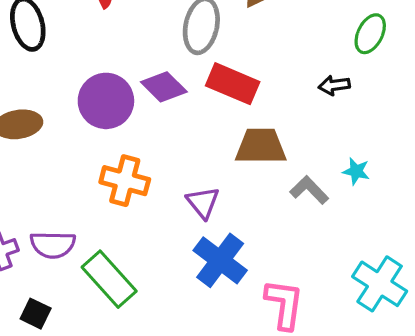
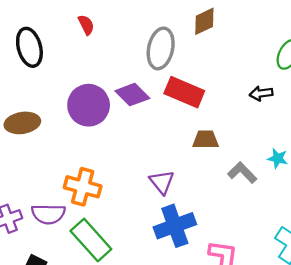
brown trapezoid: (261, 146) -> (206, 139), size x0.7
orange cross: (125, 181) -> (83, 187), moved
blue cross: (220, 260) -> (175, 226), turned 33

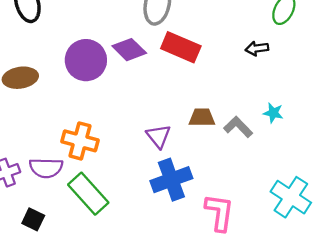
brown trapezoid: (206, 139) -> (202, 118), moved

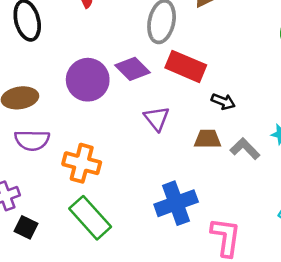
black arrow: (257, 48) -> (223, 101), moved, turned -150
purple triangle: (159, 136) -> (157, 118), moved
purple semicircle: (46, 168) -> (32, 140), moved
black square: (33, 219) -> (26, 227), moved

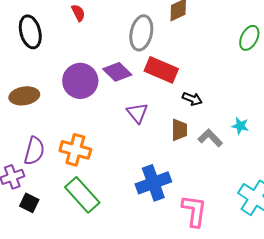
brown trapezoid: (208, 139) -> (179, 130), turned 90
purple semicircle: (32, 140) -> (34, 151), moved, turned -76

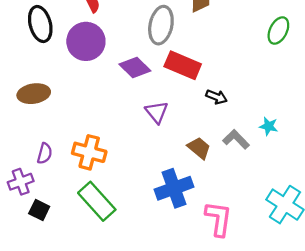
purple circle: (80, 81) -> (86, 41), moved
brown trapezoid: (179, 130) -> (199, 148), moved, turned -50
purple semicircle: (34, 151) -> (45, 153), size x0.7

